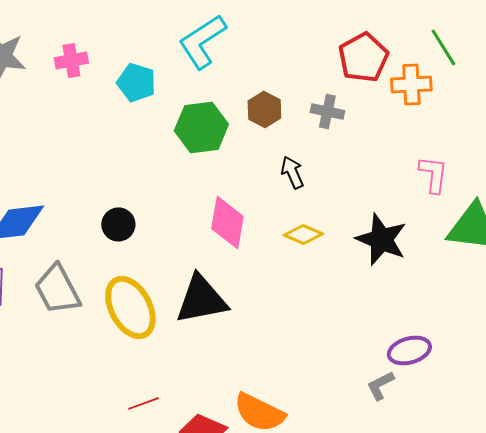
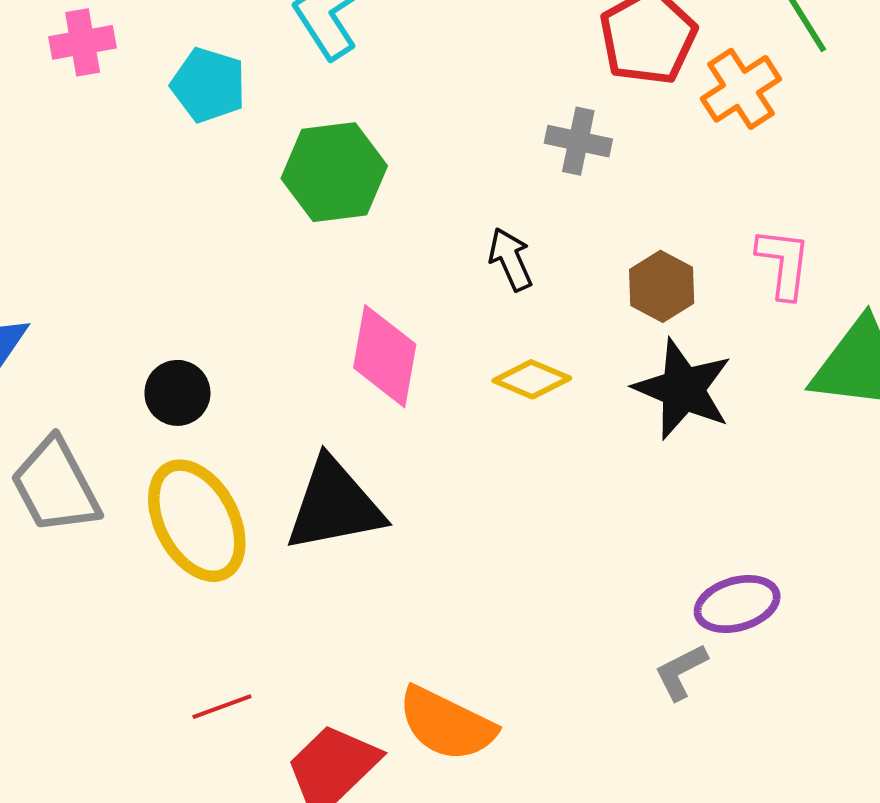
orange cross: (411, 84) -> (741, 89), turned -30
brown hexagon: (264, 109) -> (662, 286), moved
black circle: (118, 224) -> (177, 393), moved

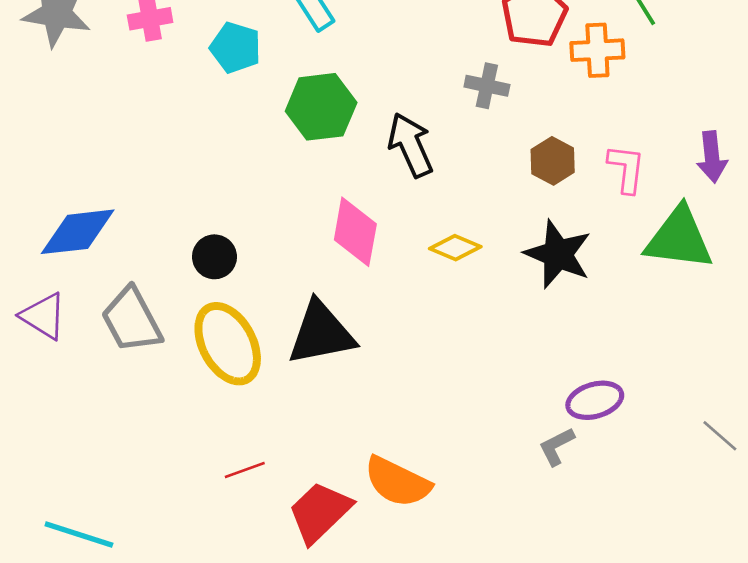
orange cross: (741, 89) -> (597, 50), turned 30
black arrow: (511, 259) -> (411, 145), moved, size x1.5
brown hexagon: (662, 286) -> (553, 161), moved

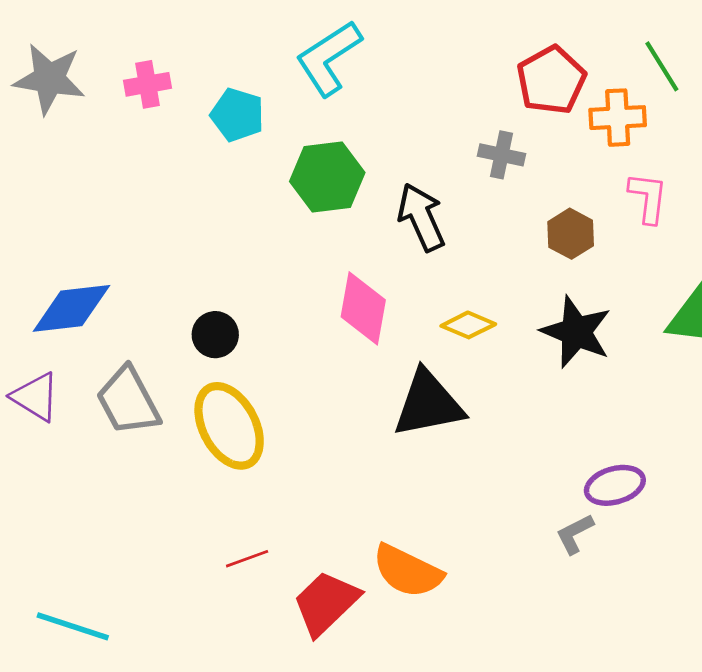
pink L-shape: (626, 169) -> (648, 198), moved
black triangle: (321, 333) -> (428, 404), moved

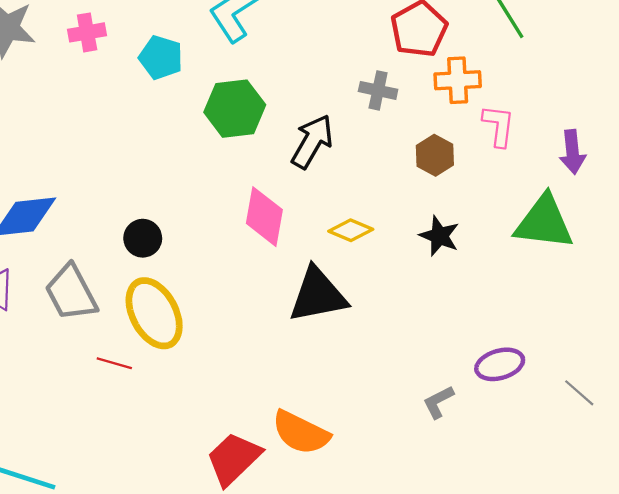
orange cross: (618, 118) -> (458, 80), moved
black arrow: (421, 217) -> (312, 142), turned 54
black star: (576, 332) -> (439, 236), size x0.7
purple ellipse: (615, 485) -> (500, 364), moved
red line: (247, 559) -> (114, 363), moved, turned 36

